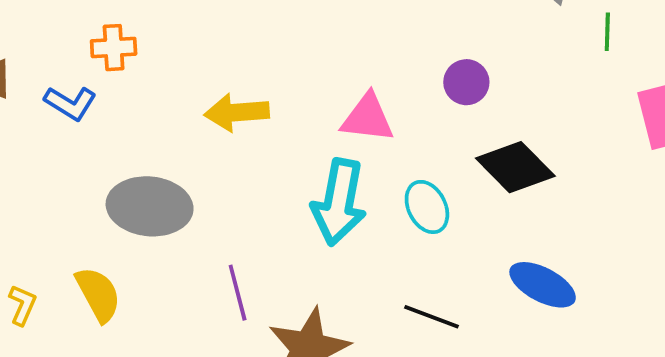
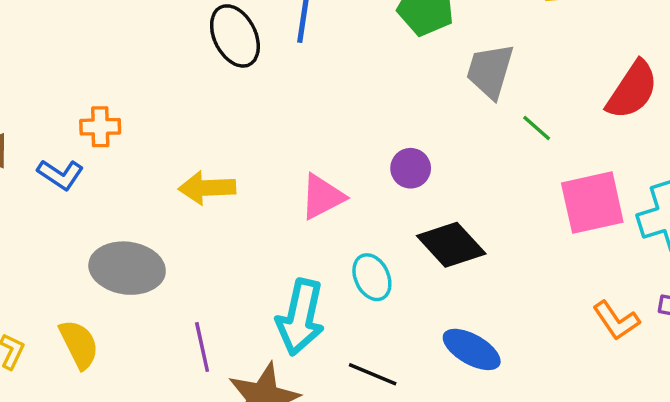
green line: (607, 32) -> (537, 128), turned -52
pink triangle: (368, 118) -> (322, 197), turned -36
cyan arrow: (339, 202) -> (300, 317), moved

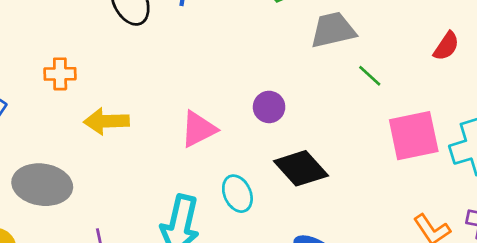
gray trapezoid: (490, 71) -> (333, 30), turned 60
red semicircle: (632, 90) -> (446, 46), size x0.6
orange cross: (100, 127) -> (60, 74), moved

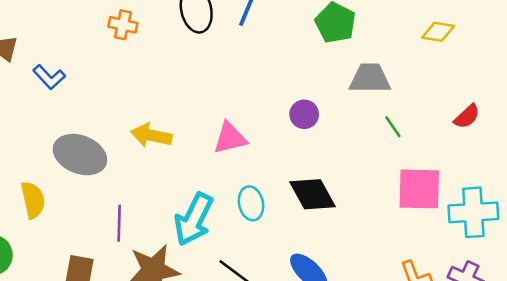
orange cross: (60, 74) -> (123, 25), moved
purple circle: (269, 107) -> (304, 114), moved
yellow arrow: (106, 121) -> (151, 135), moved

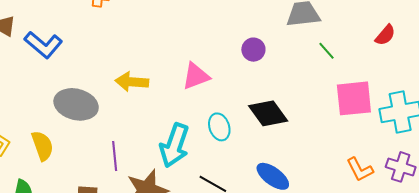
blue L-shape: (49, 77) -> (43, 45), size x1.4

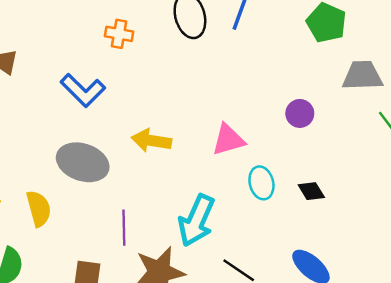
blue L-shape: (43, 45) -> (83, 90), moved
black diamond: (268, 113) -> (311, 191), size x0.6
cyan ellipse: (219, 127) -> (261, 183), moved

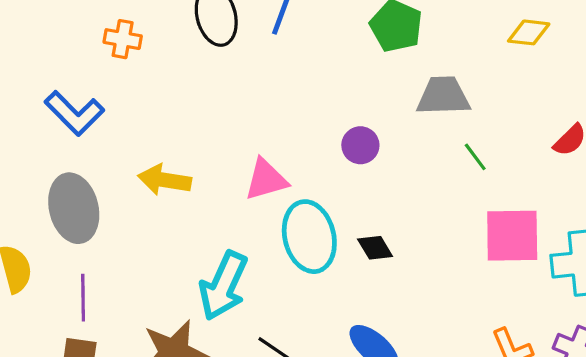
gray ellipse: (83, 162) -> (74, 208), turned 57
cyan ellipse: (261, 183) -> (309, 237), size x1.6
purple line: (124, 228) -> (83, 298), moved

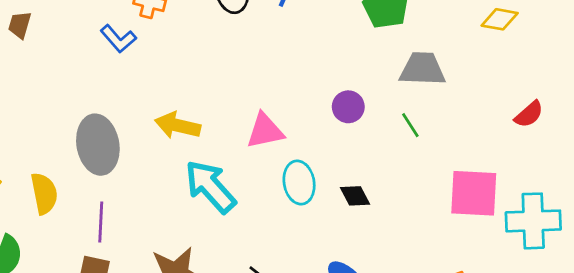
blue L-shape: (74, 113) -> (118, 39), moved, size x0.7
green line: (475, 157) -> (410, 125), moved
cyan ellipse: (309, 237) -> (299, 183), size x0.7
cyan arrow: (223, 286) -> (210, 187), moved, turned 110

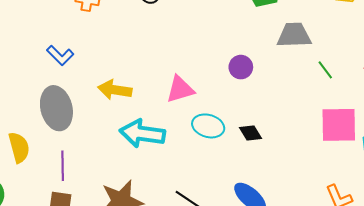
blue L-shape: (118, 39) -> (60, 55), moved
green line: (410, 125) -> (325, 70), moved
cyan ellipse: (299, 183) -> (208, 126), turned -60
cyan arrow: (210, 187) -> (142, 134), turned -36

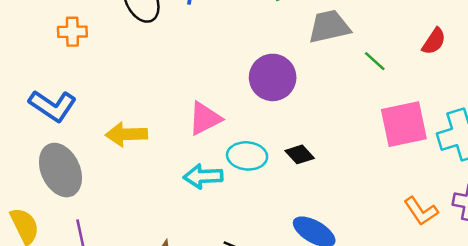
blue L-shape: (60, 55) -> (53, 106), size x1.4
purple circle: (241, 67) -> (273, 77), size x1.6
cyan arrow: (142, 134) -> (203, 176), moved, size x0.7

